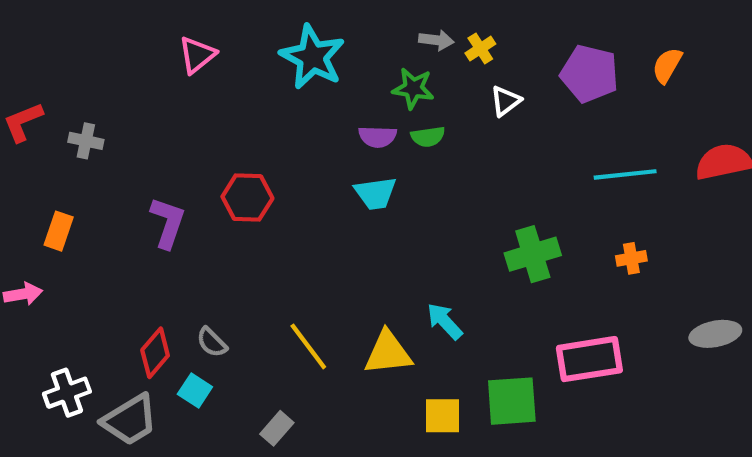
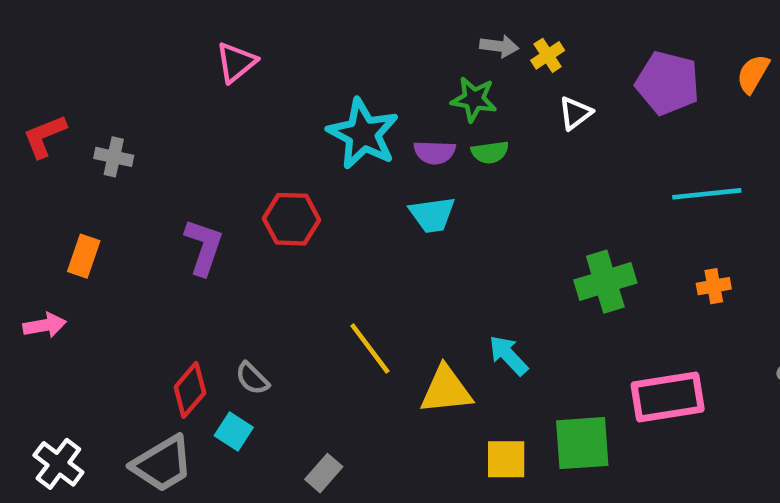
cyan star: (312, 57) -> (363, 134), moved
yellow line: (308, 346) -> (370, 348), moved
white cross: (67, 393) -> (58, 464), moved, turned -33

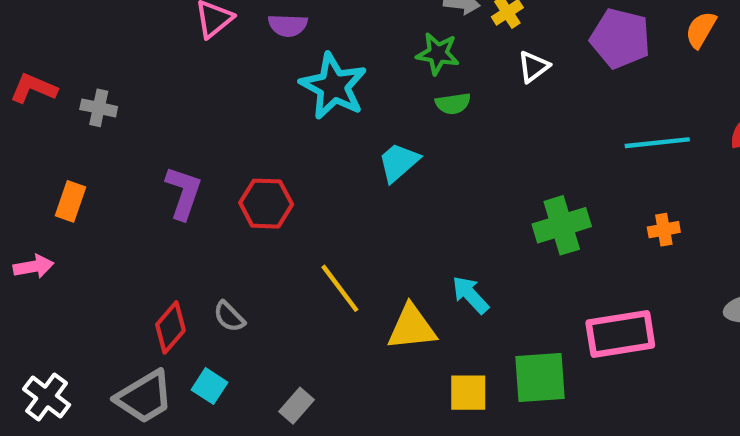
red L-shape: (45, 136) -> (34, 88), turned 45
purple semicircle: (435, 152) -> (288, 25), moved
cyan trapezoid: (432, 215) -> (399, 162), turned 147
red hexagon: (291, 219) -> (266, 204), moved
cyan square: (234, 432) -> (210, 386), moved

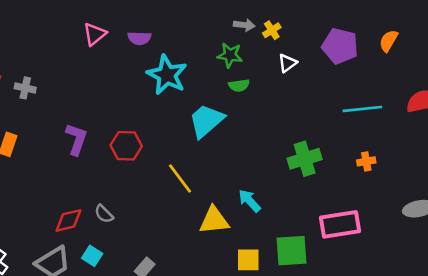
cyan trapezoid: (399, 162) -> (206, 121), size x1.4
yellow line: (340, 288) -> (180, 178), moved
red diamond: (170, 327) -> (69, 220), turned 36

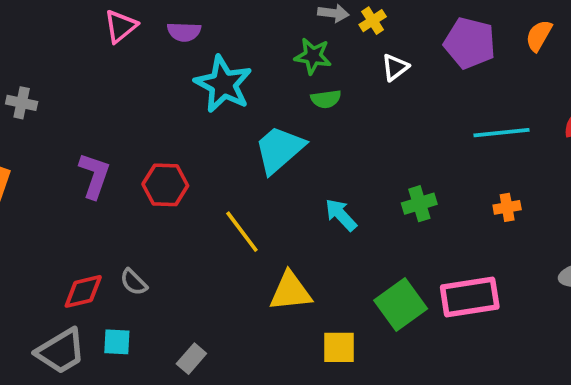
green cross: (305, 159) -> (419, 204), size x0.7
cyan arrow: (250, 201) -> (341, 215), moved
green square: (291, 251) -> (401, 304), moved, turned -32
cyan square: (92, 256) -> (117, 342), turned -30

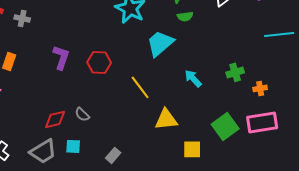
orange cross: (507, 207) -> (260, 88), moved

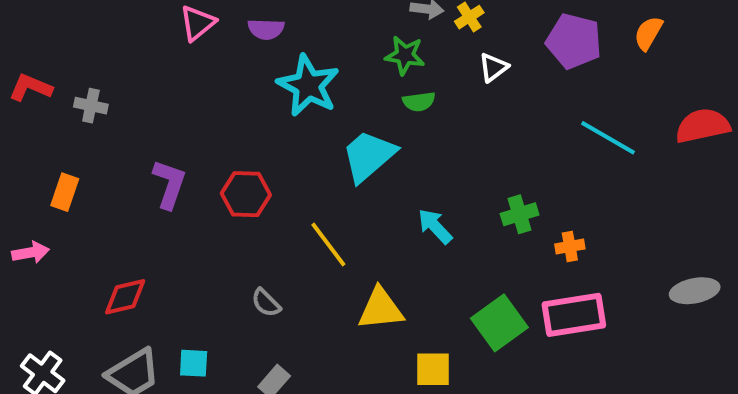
cyan line: (279, 34) -> (608, 138), turned 36
gray semicircle: (82, 114) -> (266, 303), moved
red diamond: (55, 119) -> (125, 297), moved

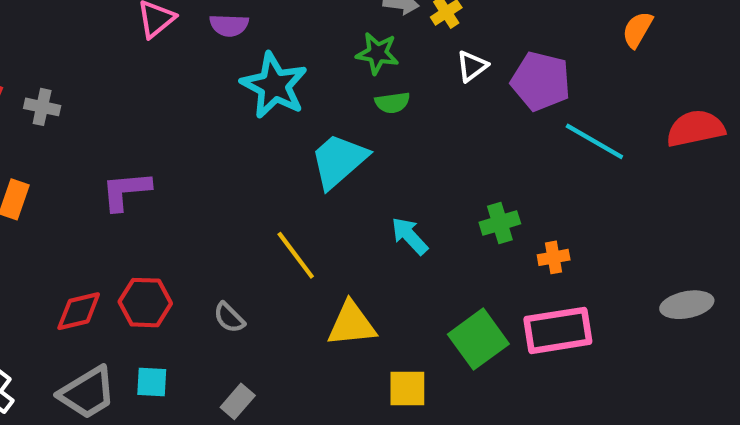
purple pentagon: (574, 41) -> (541, 81), moved
purple L-shape: (169, 184) -> (126, 191), turned -114
red hexagon: (246, 194) -> (145, 303), moved

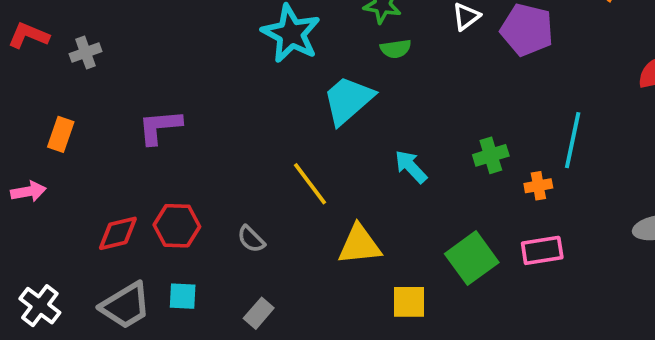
gray cross: (42, 107) -> (86, 53), turned -32
cyan line: (594, 141) -> (573, 140), moved, turned 72
pink rectangle: (558, 330) -> (542, 250), size x0.7

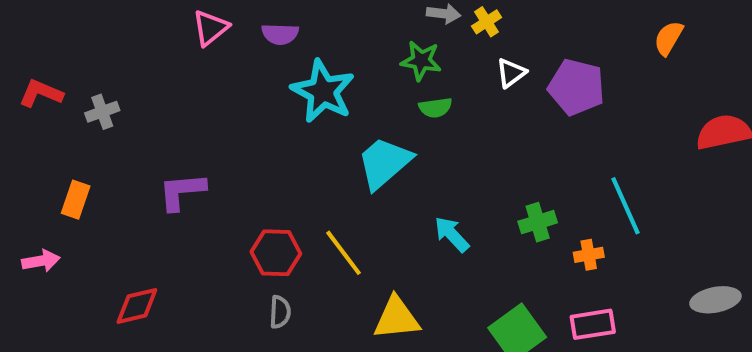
cyan line: (573, 140) -> (626, 206), turned -36
red hexagon: (177, 226) -> (276, 253), moved
gray semicircle: (251, 239) -> (280, 312), turned -132

